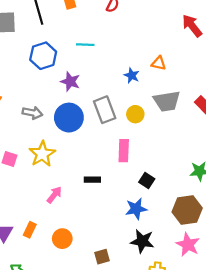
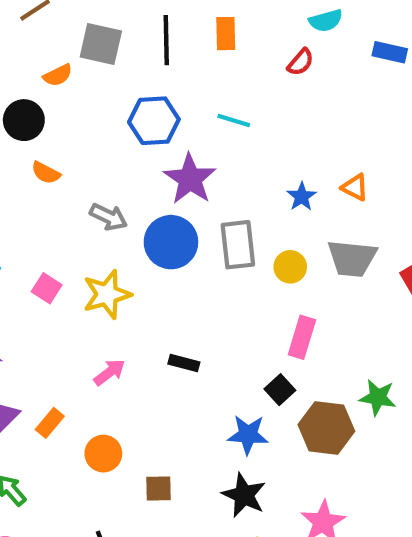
purple star: (70, 82) -> (190, 179), size x1.4
pink rectangle: (124, 151) -> (302, 337), moved
brown hexagon: (187, 210) -> (326, 428), moved
brown square: (102, 257) -> (159, 489), moved

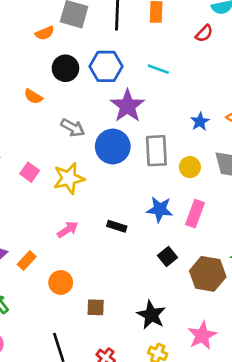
black circle: (24, 120) -> (65, 68), moved
black square: (280, 390) -> (167, 256), moved
blue star: (248, 435) -> (160, 209), moved

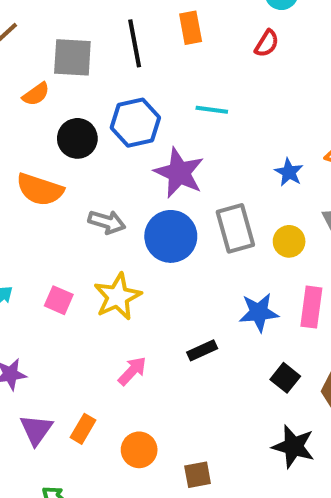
orange semicircle: (33, 96) -> (40, 190), size x1.6
black rectangle: (117, 226) -> (202, 350), turned -30
black star: (151, 315) -> (293, 446), moved

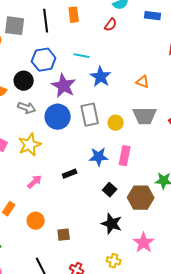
black circle: (77, 138) -> (24, 81), moved
blue star: (289, 172) -> (101, 77), moved, size x1.5

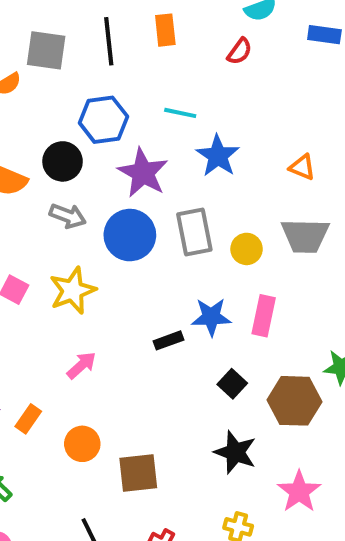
black rectangle: (70, 174) -> (169, 340), moved
brown square: (64, 235) -> (138, 473), size x1.5

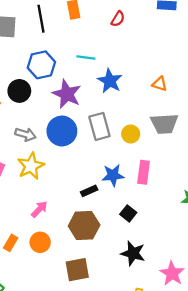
gray arrow: (68, 216) -> (25, 134), moved
brown hexagon: (295, 401) -> (84, 225), moved
orange circle: (82, 444) -> (40, 242), moved

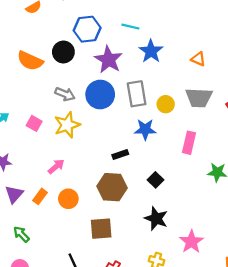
pink rectangle: (144, 172) -> (189, 143), moved
blue star: (113, 175) -> (145, 129), moved
pink arrow: (39, 209) -> (56, 166), moved

